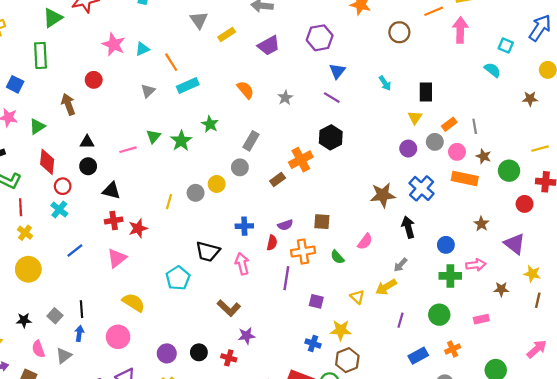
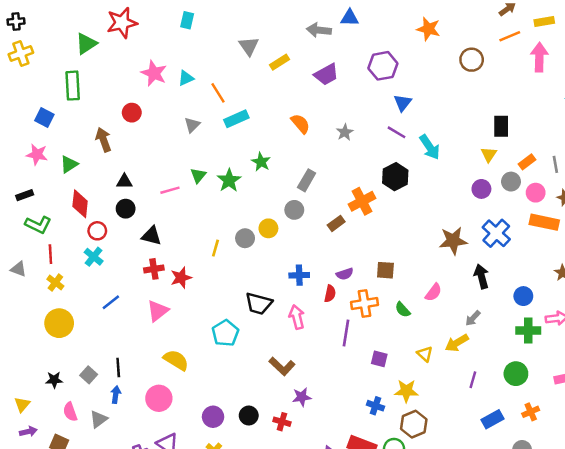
cyan arrow: (385, 83) -> (430, 147), moved, size x1.5

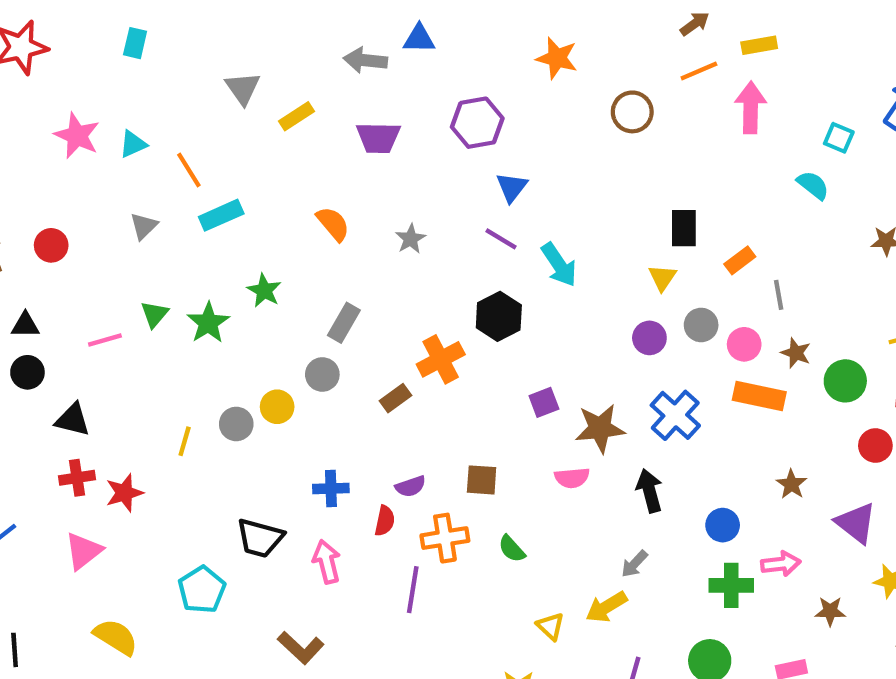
purple trapezoid: (326, 74) -> (378, 138), turned 30
red circle: (132, 113) -> (51, 245), moved
orange rectangle: (527, 162) -> (740, 260), moved
pink semicircle: (433, 292) -> (572, 478), moved, turned 48
purple square: (379, 359) -> (544, 402), moved, turned -35

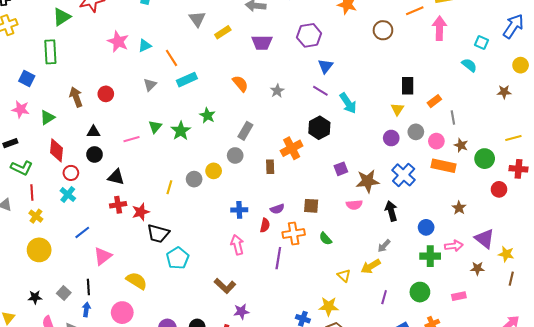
brown rectangle: (395, 398) -> (270, 167), turned -56
purple triangle: (856, 523) -> (485, 239), moved
black trapezoid: (260, 538) -> (158, 234), moved
pink triangle: (83, 551) -> (103, 256), moved

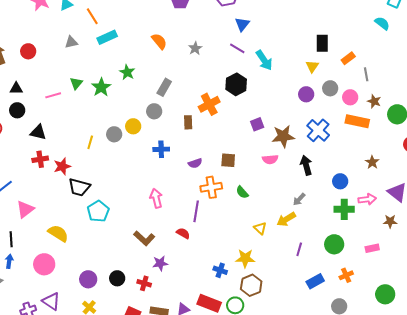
gray triangle: (150, 85) -> (71, 42), turned 32
blue cross: (239, 210) -> (161, 149), moved
red semicircle: (265, 225) -> (183, 233), moved, turned -72

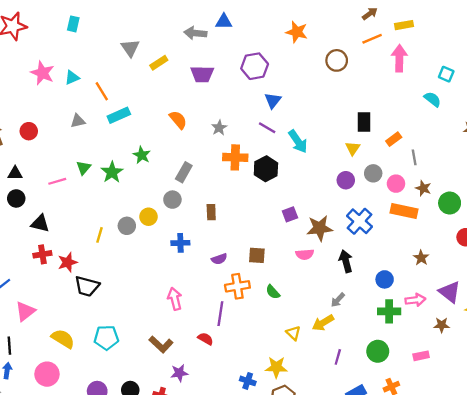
orange cross: (209, 104) -> (235, 157), moved, turned 30
cyan pentagon: (98, 211) -> (106, 338), moved, turned 30

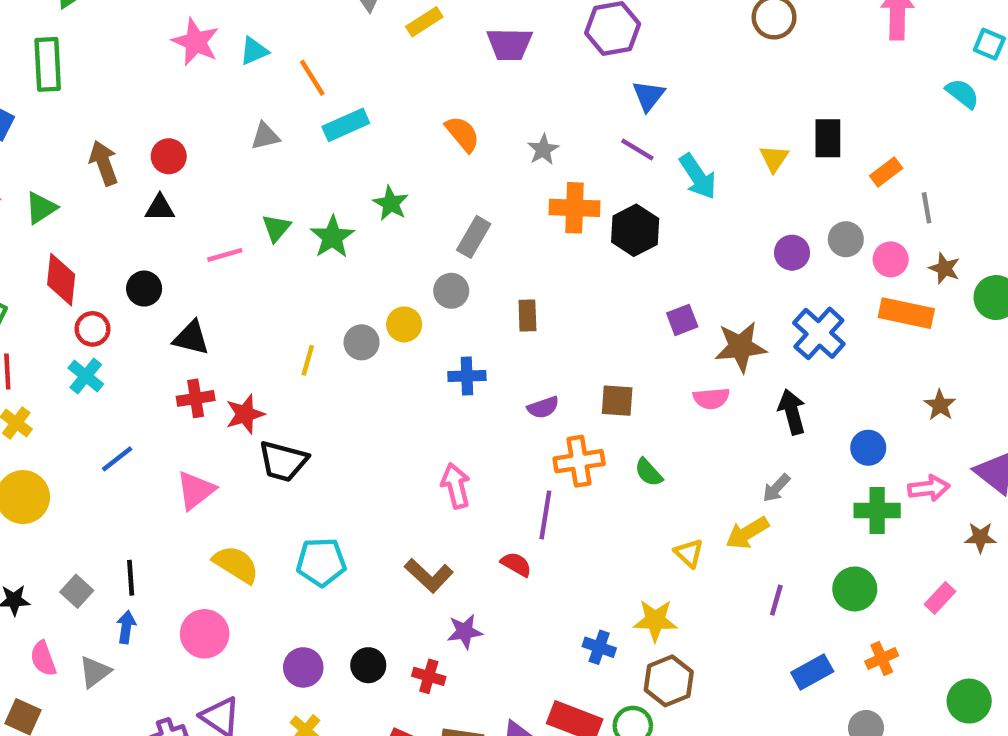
yellow triangle: (353, 148) -> (774, 159), moved
black triangle: (15, 173) -> (160, 208), moved
pink triangle: (25, 311) -> (196, 490), moved
pink rectangle: (421, 356) -> (940, 598), turned -35

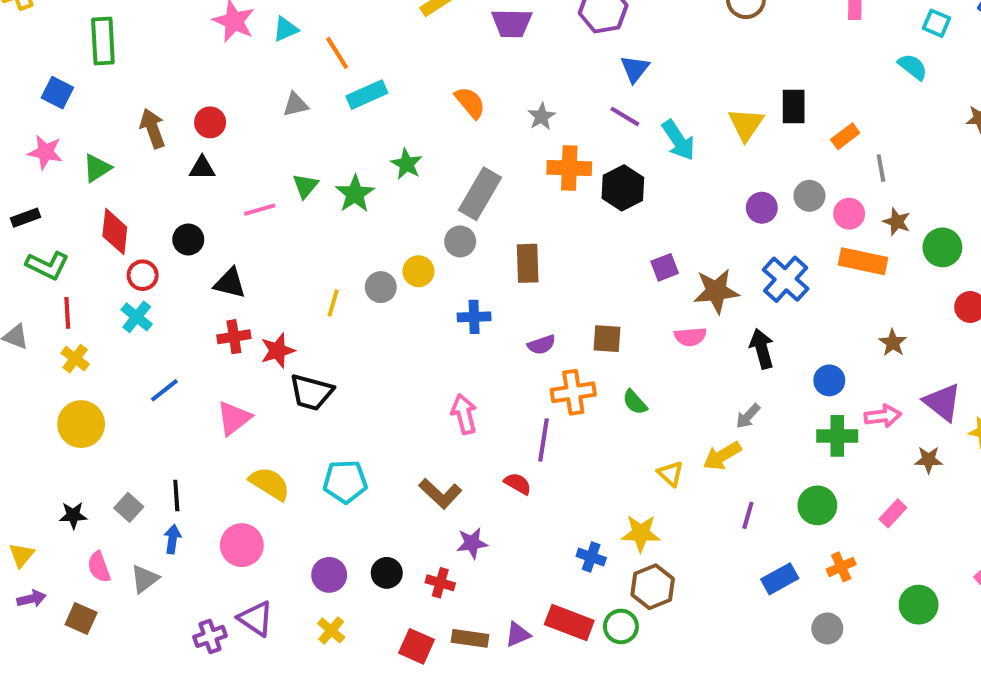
yellow triangle: (774, 159) -> (746, 124), size x1.4
gray rectangle: (474, 237) -> (480, 194), size x1.4
brown rectangle: (527, 315) -> (528, 263), size x1.4

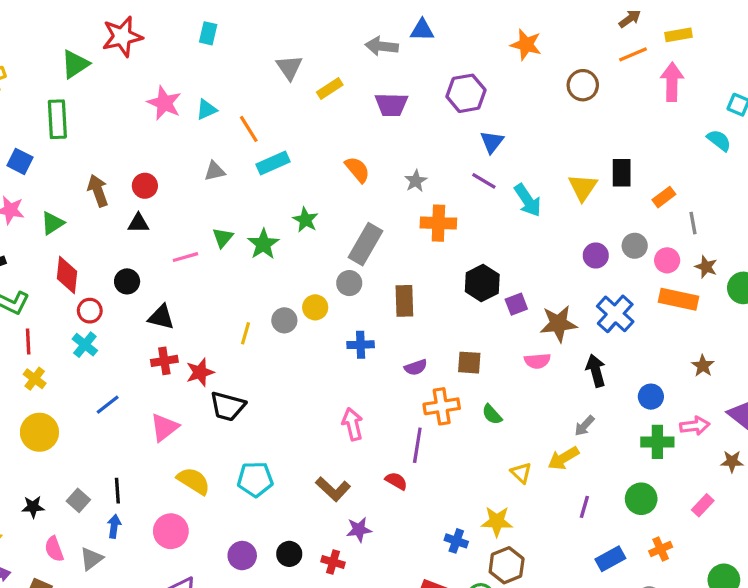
black hexagon: (623, 188) -> (482, 283), moved

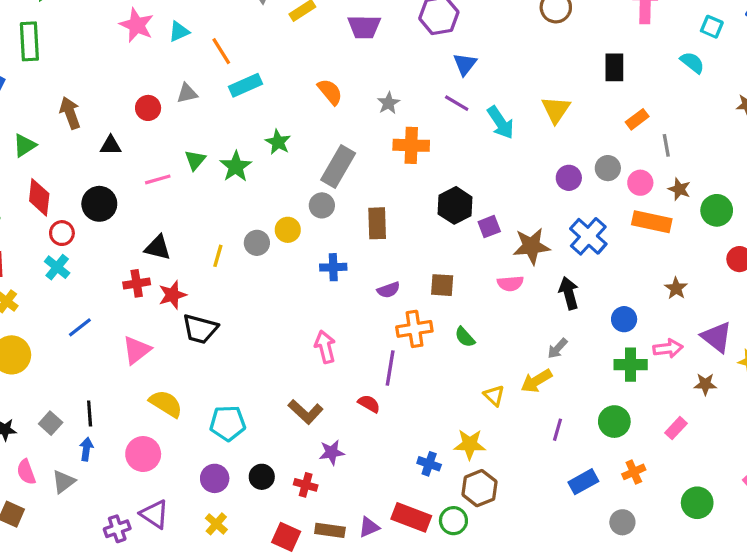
black rectangle: (622, 173) -> (614, 67), moved
red circle: (145, 186) -> (148, 108), moved
black circle: (127, 281) -> (99, 204), size x1.4
black triangle: (161, 317) -> (158, 248), moved
cyan pentagon: (255, 479) -> (228, 423), moved

